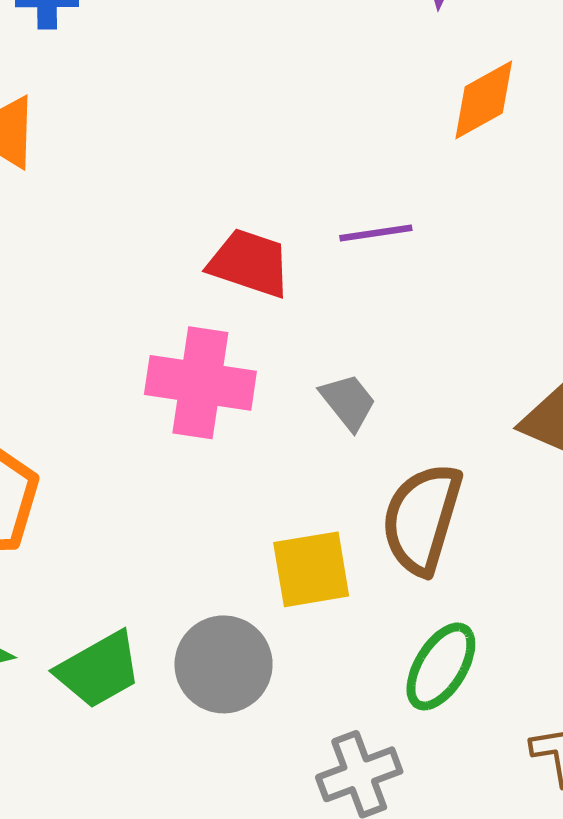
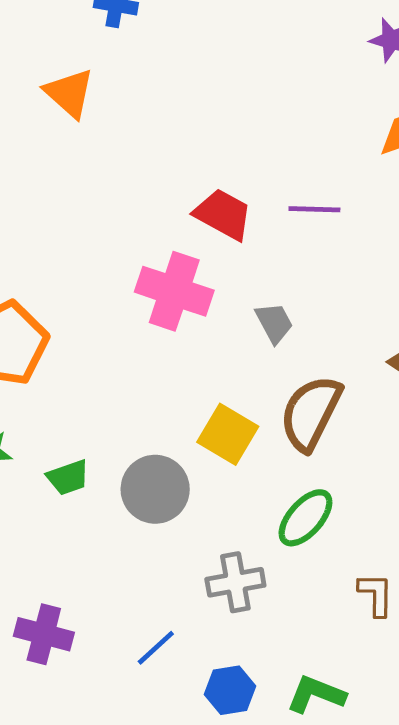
yellow square: (311, 569) -> (228, 434), turned 30
green trapezoid: (99, 670) -> (68, 477), size x0.7

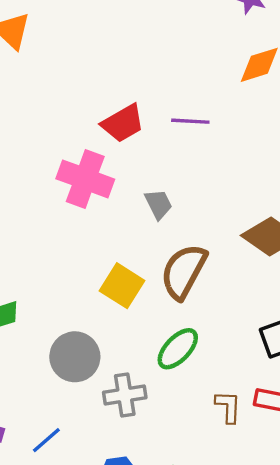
red trapezoid: (223, 214) -> (123, 123), turned 120
gray circle: (155, 489) -> (75, 357), moved
blue line: (156, 648) -> (46, 440), moved

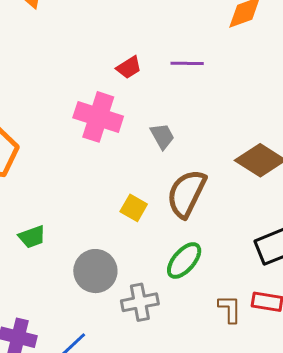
red trapezoid: (123, 123) -> (129, 67), size x0.7
yellow square: (122, 286) -> (134, 208), size x0.7

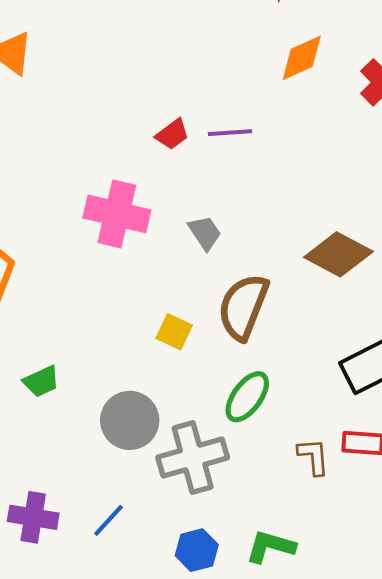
red trapezoid: (129, 67) -> (172, 134), moved
gray cross: (140, 302) -> (193, 457), size x1.4

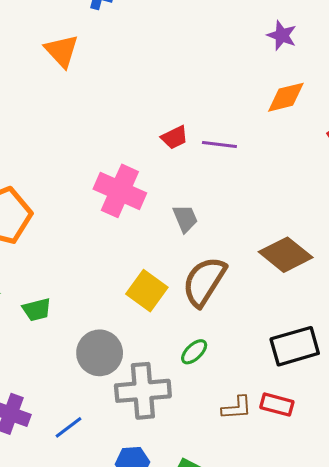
yellow square: (174, 332) -> (147, 291), size x1.4
green ellipse: (247, 397) -> (194, 352), size x0.7
brown L-shape: (313, 457) -> (237, 408), turned 80

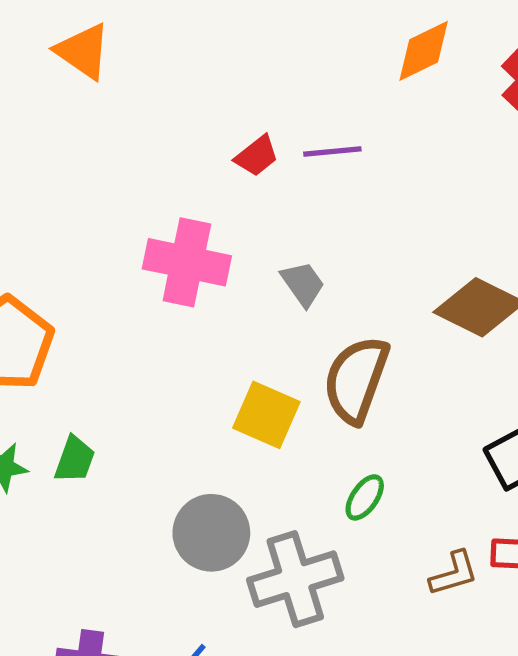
orange triangle: (62, 51) -> (83, 51), moved
green trapezoid: (37, 310) -> (75, 459), moved, turned -44

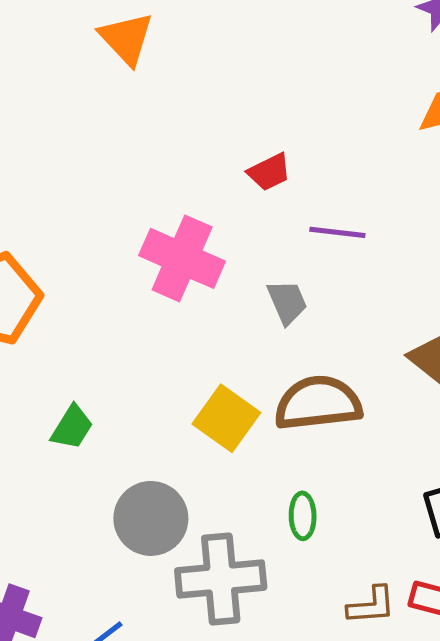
purple line: (332, 152) -> (337, 232), moved
brown semicircle: (356, 380) -> (318, 403), turned 52
green trapezoid: (75, 459) -> (72, 427), moved
green ellipse: (365, 497) -> (303, 516), turned -48

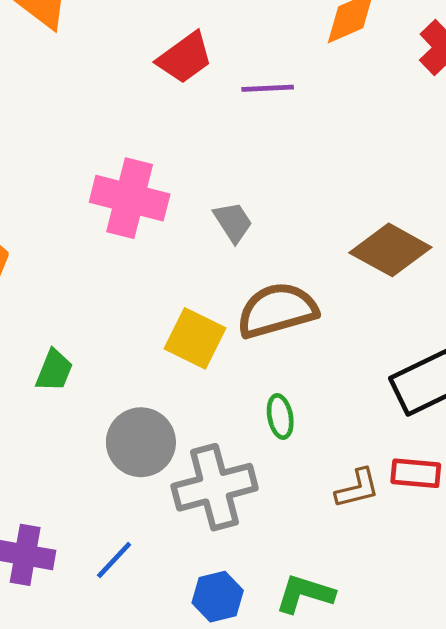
red trapezoid: (269, 172) -> (185, 58), moved, size x1.4
purple line: (337, 232) -> (268, 88), moved

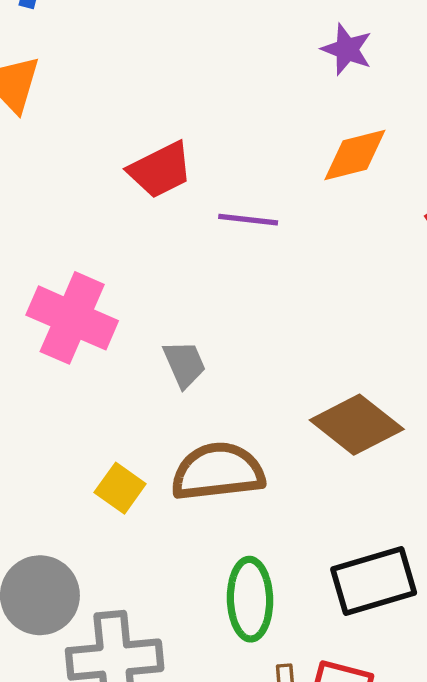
yellow square: (195, 338) -> (120, 488), size x0.7
green ellipse: (280, 416) -> (250, 599), moved, size x1.6

